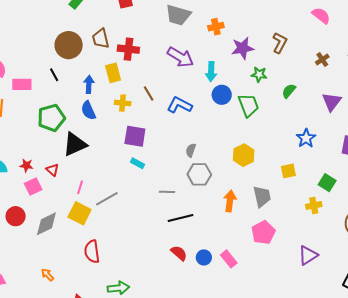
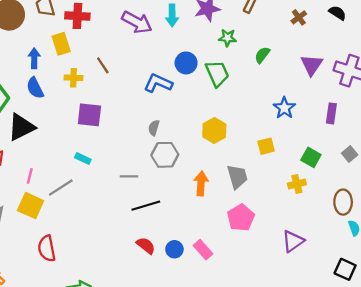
cyan arrow: (211, 72) -> (172, 15), moved
blue L-shape: (180, 105) -> (158, 83), moved
cyan rectangle: (137, 163) -> (83, 158), moved

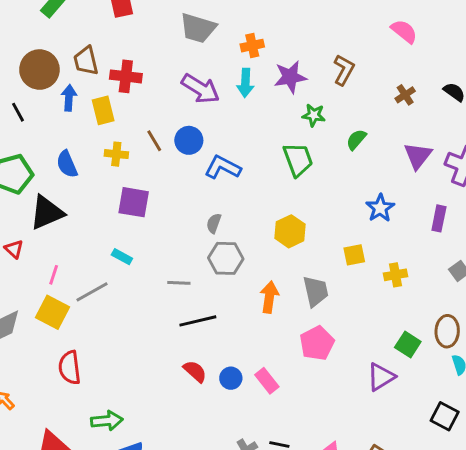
blue arrow: (34, 58) -> (69, 98), moved
blue circle: (186, 63) -> (189, 140), moved
green square: (311, 157) -> (408, 344), moved
yellow cross: (297, 184) -> (395, 275), moved

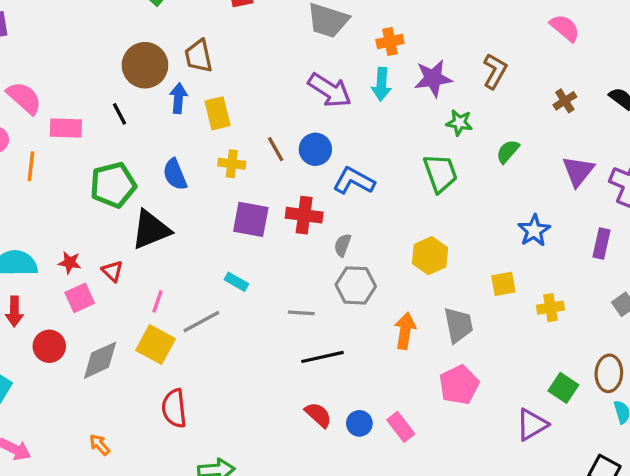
red cross: (126, 76) -> (304, 215), moved

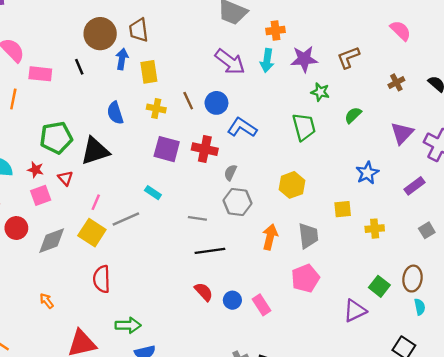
brown L-shape: (495, 71) -> (348, 57), turned -145
green pentagon: (113, 185) -> (56, 138), moved
purple rectangle: (601, 244) -> (414, 186), turned 36

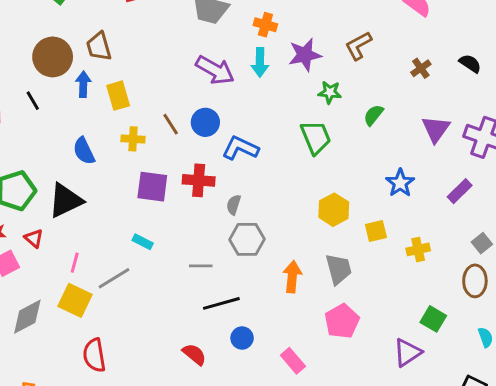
orange cross: (275, 30) -> (265, 25), turned 30
yellow hexagon: (292, 185) -> (334, 210), moved
brown ellipse: (412, 279) -> (475, 281), moved
red semicircle: (204, 292) -> (194, 354), moved
blue circle: (232, 300) -> (242, 338), moved

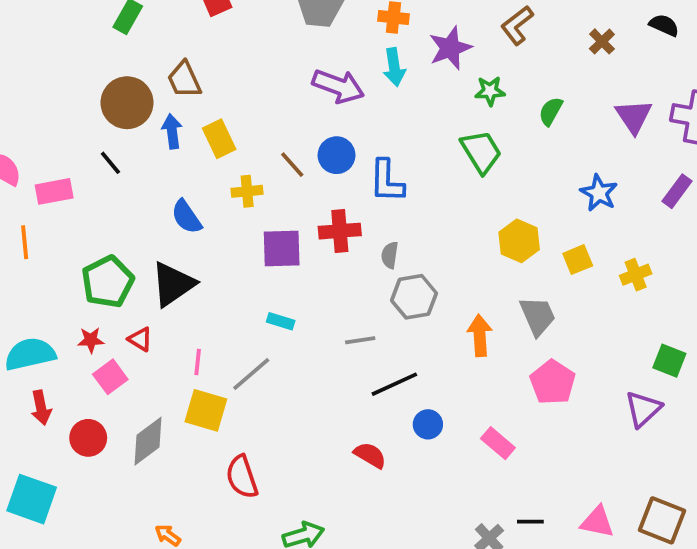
blue L-shape: (240, 148) -> (387, 181), turned -105

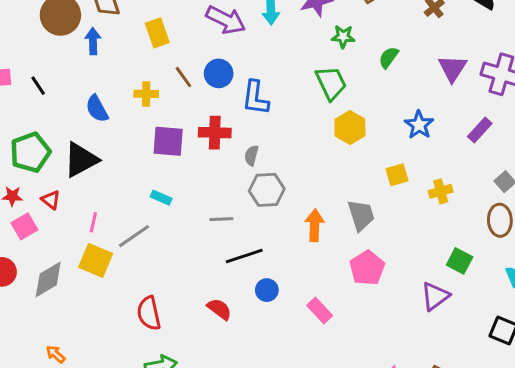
yellow rectangle: (219, 139) -> (157, 33), moved
black line: (110, 163) -> (38, 86), moved
yellow hexagon: (519, 241) -> (350, 127), moved
red semicircle: (242, 477) -> (149, 313), moved

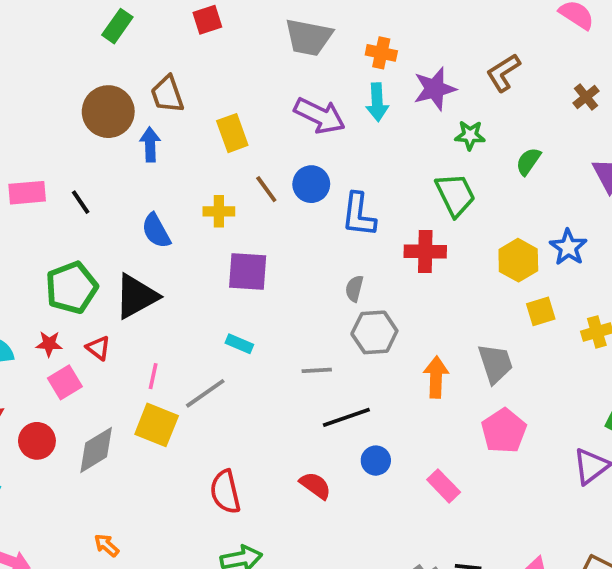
yellow hexagon: (350, 127) -> (518, 260), moved
red cross: (215, 133) -> (425, 252), moved

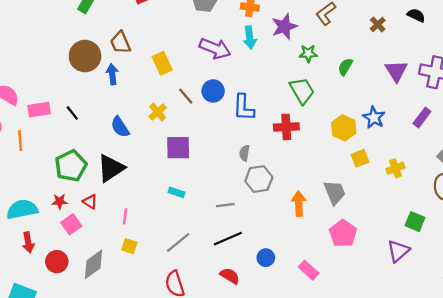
yellow cross: (219, 211) -> (158, 112), turned -36
gray line: (205, 393) -> (178, 242), moved
black line: (346, 417) -> (228, 239), moved
yellow square: (157, 425) -> (129, 246), size x0.6

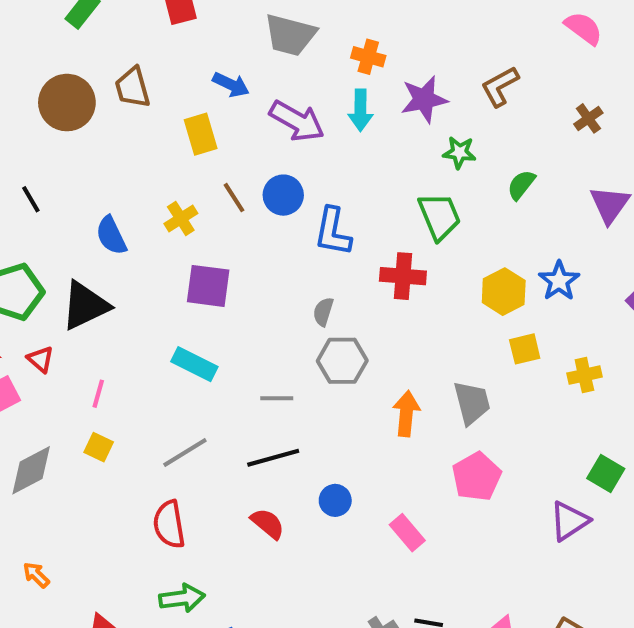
blue arrow: (112, 74) -> (231, 85), moved, turned 114
cyan rectangle: (177, 192) -> (194, 364), size x1.5

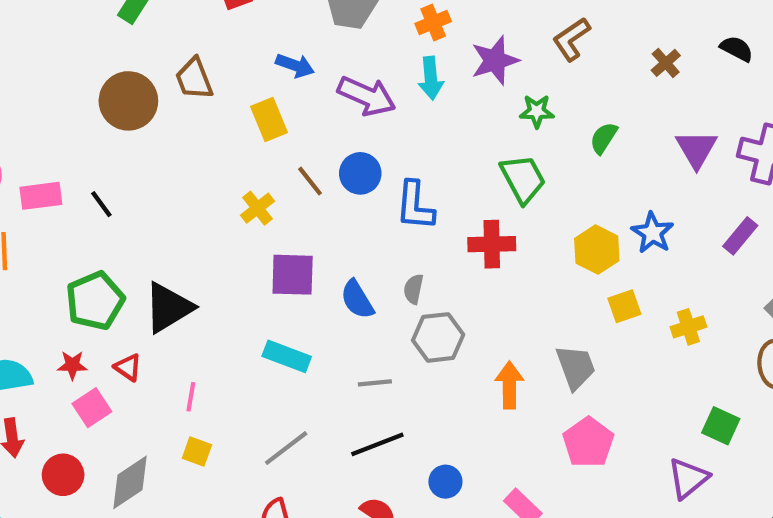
orange cross: (368, 57) -> (433, 23), turned -32
blue semicircle: (111, 236) -> (357, 300), moved

